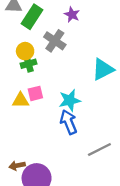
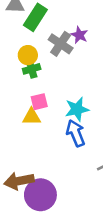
purple star: (72, 15) -> (79, 35), moved
yellow triangle: (21, 100) -> (32, 117), moved
brown arrow: (17, 166) -> (19, 181), size x1.6

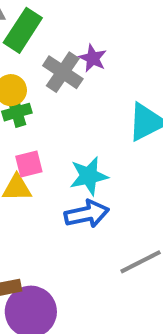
blue arrow: (76, 133) -> (87, 214), turned 100

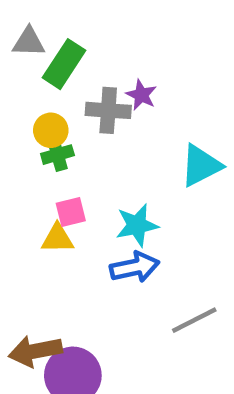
gray cross: (63, 72) -> (108, 110), turned -30

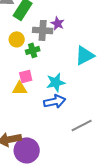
green cross: (57, 155) -> (33, 50), moved

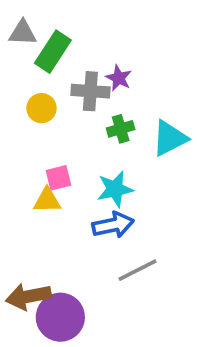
green cross: (33, 50) -> (121, 129), moved
gray line: (82, 125) -> (138, 270), moved

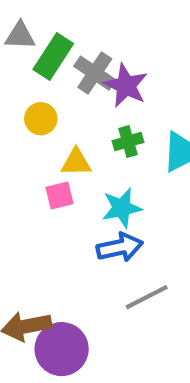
purple star: (119, 78) -> (126, 85), size x1.5
gray cross: (90, 91) -> (95, 73), moved, turned 30
yellow triangle: (47, 200) -> (76, 162), moved

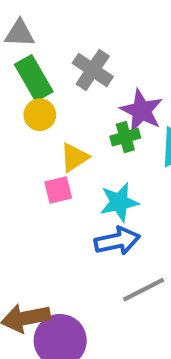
green rectangle: (53, 56) -> (34, 78), moved, turned -63
purple star: (126, 85) -> (142, 111), moved
yellow triangle: (76, 162) -> (74, 157), turned -32

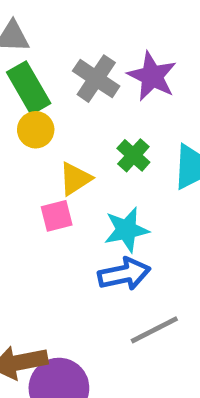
purple star: (142, 111) -> (152, 76), moved
green cross: (125, 137) -> (133, 155), turned -32

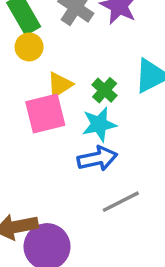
green cross: (133, 155) -> (105, 90), moved
pink square: (57, 216) -> (45, 114), size x1.6

